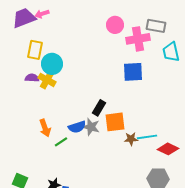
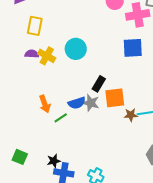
cyan circle: (52, 64) -> (76, 49), moved

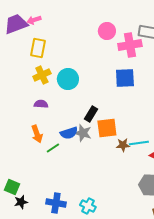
yellow rectangle: (35, 26) -> (38, 48), moved
purple semicircle: (32, 54) -> (41, 104), moved
yellow cross: (47, 56) -> (42, 75), moved, turned 36
black star: (54, 161) -> (21, 202), moved

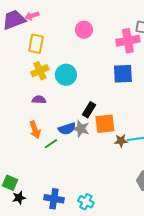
pink circle: (107, 31) -> (84, 30), moved

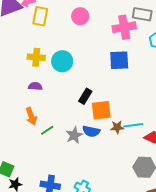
yellow rectangle: (36, 44) -> (40, 16), moved
yellow cross: (40, 71) -> (36, 57), turned 30
blue semicircle: (67, 129) -> (91, 131), moved, turned 30
gray star: (81, 129) -> (74, 135), moved, turned 30

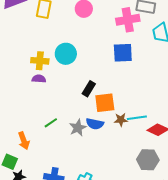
yellow cross: (36, 57) -> (40, 61), moved
orange arrow: (31, 116) -> (24, 141), moved

